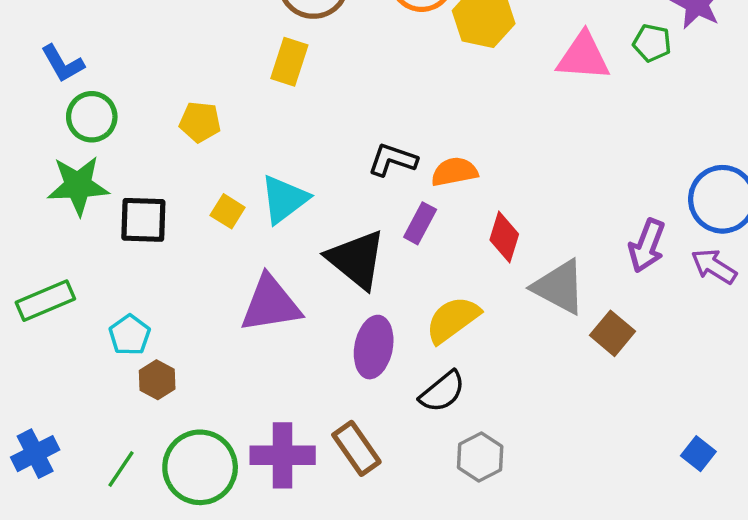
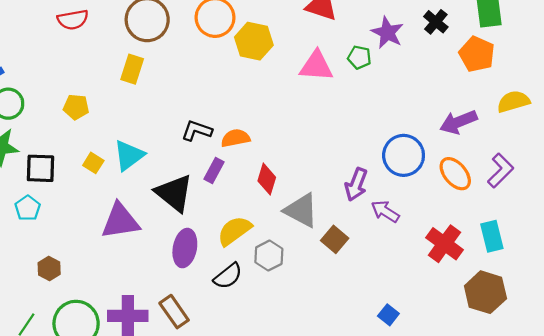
purple arrow: (714, 266) -> (385, 211), moved
cyan pentagon: (130, 335) -> (28, 208), moved
gray hexagon: (480, 457) -> (269, 256), moved

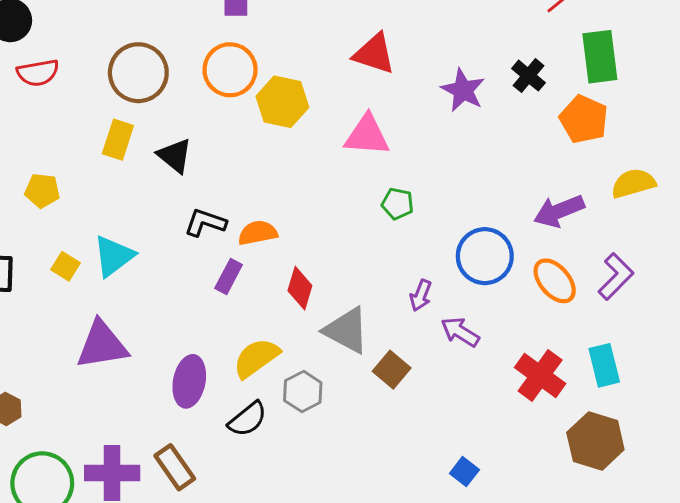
green pentagon: (359, 57) -> (397, 204), moved
purple arrow: (356, 184) -> (421, 295), size x0.7
black triangle: (174, 193) -> (175, 156), moved, size x0.7

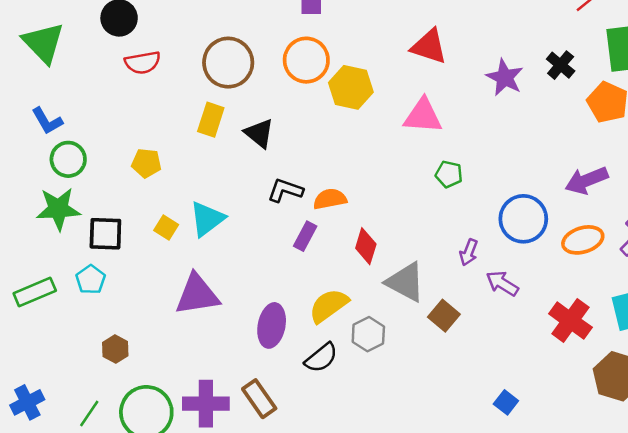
orange ellipse: (555, 281) -> (583, 240), turned -66

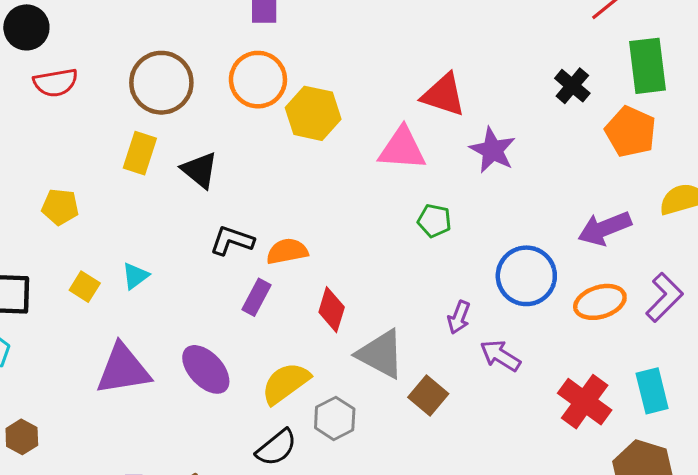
red triangle: (429, 46) -> (444, 95), moved
purple star: (505, 77) -> (493, 150), moved
cyan triangle: (207, 219) -> (135, 276), size x0.6
purple ellipse: (272, 325) -> (206, 369), moved, turned -54

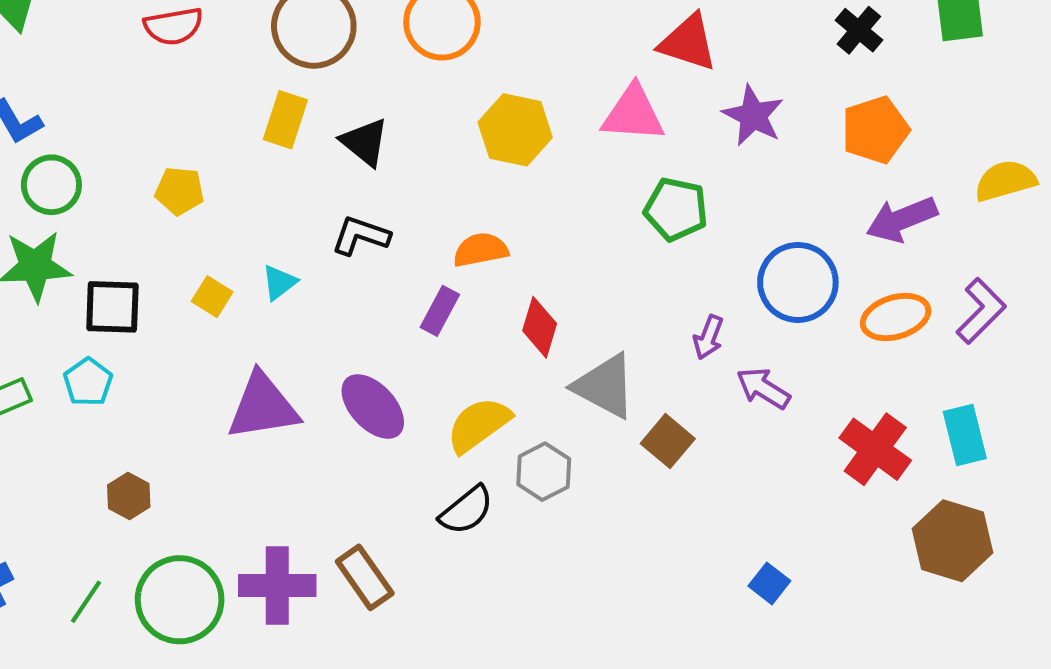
yellow hexagon: (313, 113) -> (515, 130), moved
orange pentagon: (631, 132) -> (875, 130), moved, turned 30
green pentagon: (434, 221) -> (676, 209), size x1.4
black L-shape: (232, 241) -> (361, 236), moved

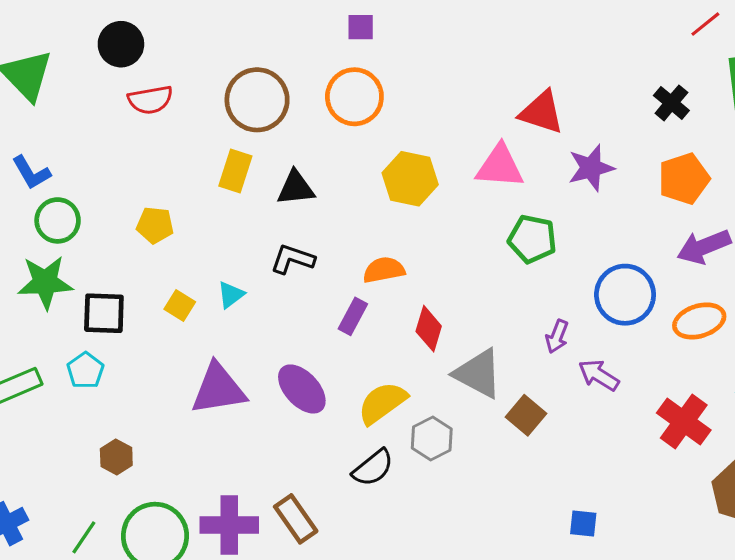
purple star: (753, 116) -> (591, 168), turned 30
black triangle: (365, 142) -> (296, 188), turned -45
blue square: (769, 583) -> (583, 524), moved, turned -32

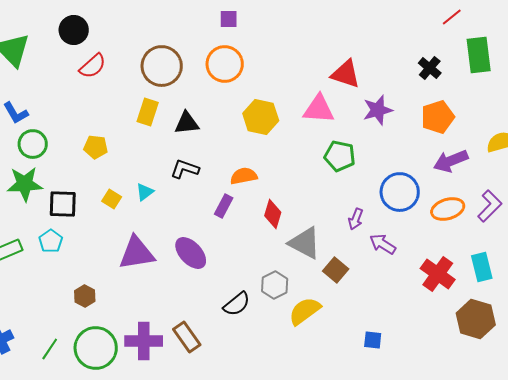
red semicircle: (150, 100) -> (93, 66), turned -32
yellow semicircle: (382, 403) -> (305, 311), moved
brown hexagon: (116, 457) -> (85, 296), moved

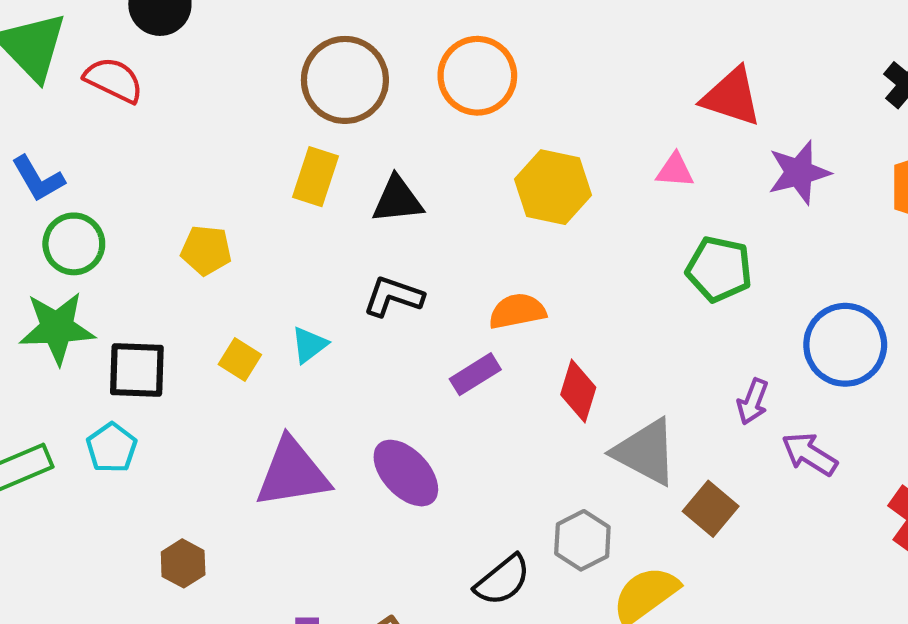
red semicircle: (93, 66) -> (114, 80), moved, turned -112
pink triangle: (319, 109) -> (675, 170), size x0.6
purple rectangle: (224, 206) -> (475, 374), turned 30

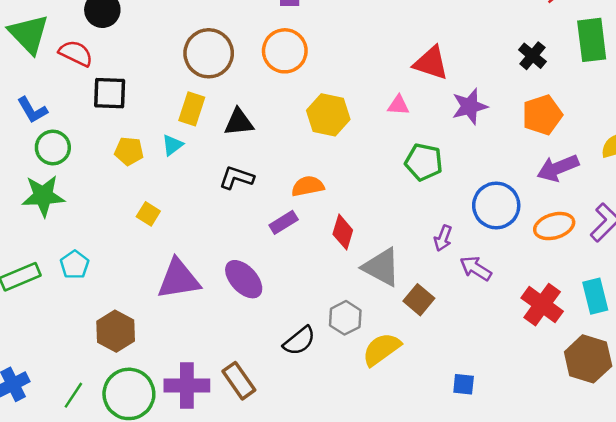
cyan triangle: (309, 345) -> (172, 145), moved
black square: (137, 370) -> (110, 93), moved
brown hexagon: (183, 563) -> (116, 331), size x1.5

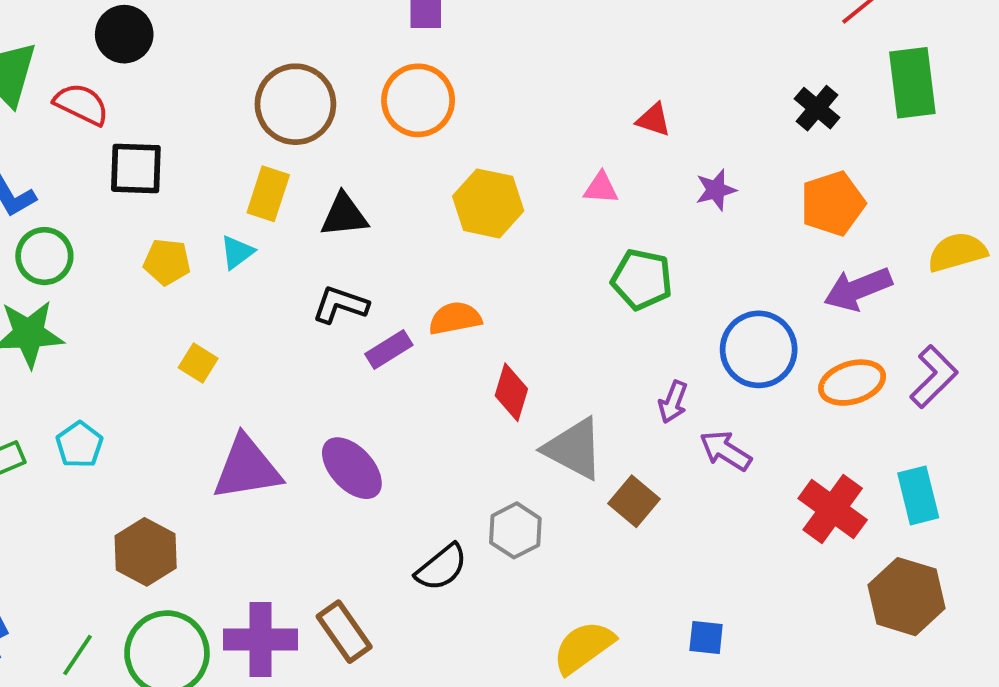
red triangle: (431, 63) -> (654, 120), size x0.6
purple star: (470, 106) -> (716, 190), size x0.7
purple rectangle: (284, 222) -> (389, 349), moved
yellow semicircle: (381, 349) -> (583, 647), moved

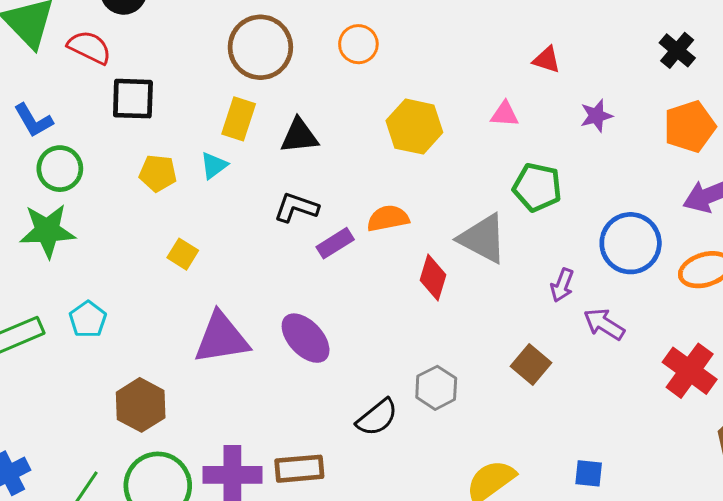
orange circle: (418, 100) -> (358, 44), size x0.7
gray triangle: (574, 449) -> (483, 239), moved
brown rectangle: (344, 632) -> (299, 469), turned -60

